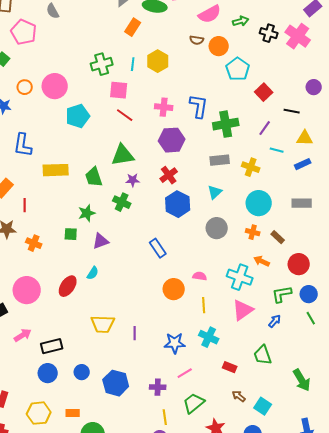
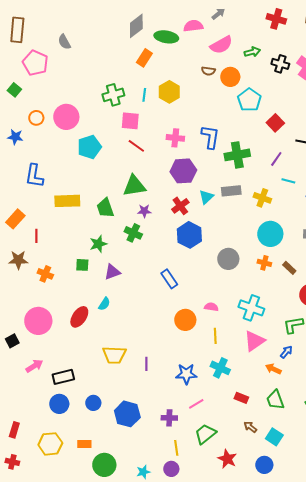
cyan triangle: (215, 192) -> (206, 197), moved
orange arrow: (262, 261) -> (273, 369), moved
green trapezoid: (263, 355) -> (275, 400), moved

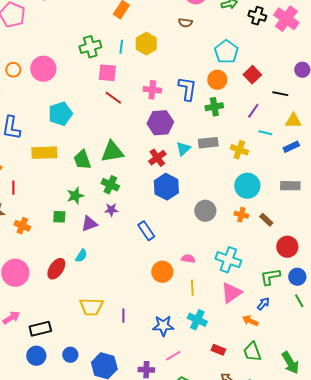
orange circle: (230, 77) -> (217, 80), moved
cyan pentagon: (89, 147) -> (60, 114), moved
green cross: (237, 155) -> (214, 107), size x0.7
green triangle: (134, 186) -> (112, 152), moved
purple star: (144, 211) -> (111, 210), moved

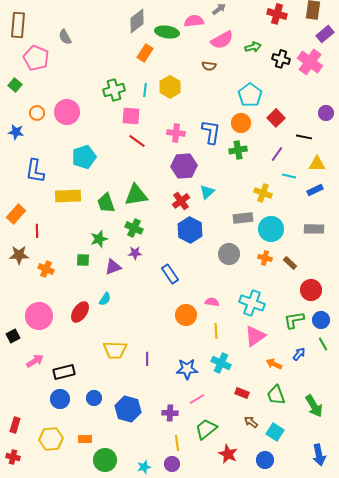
gray rectangle: (208, 143) -> (243, 218), moved
blue arrow: (263, 304) -> (299, 354), moved

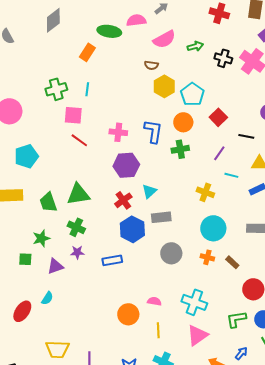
gray diamond: (137, 21) -> (53, 20), moved
yellow hexagon: (170, 87) -> (164, 86), moved
gray rectangle: (243, 218) -> (161, 217), moved
blue rectangle: (170, 274) -> (112, 260), moved, turned -66

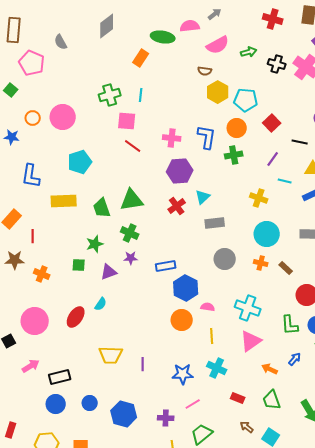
cyan pentagon: (192, 94) -> (246, 100), turned -30
blue hexagon: (132, 229) -> (186, 288), moved
green L-shape: (236, 319) -> (290, 325), turned -85

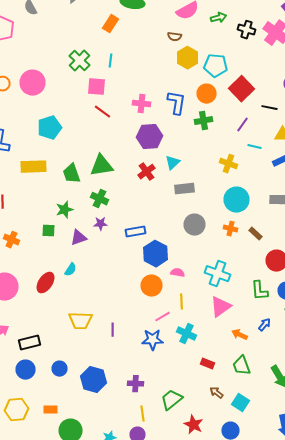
green cross: (110, 95) -> (80, 61), turned -30
red square: (272, 123) -> (242, 89), size x1.4
pink line: (193, 404) -> (162, 317), moved

